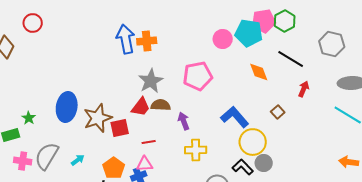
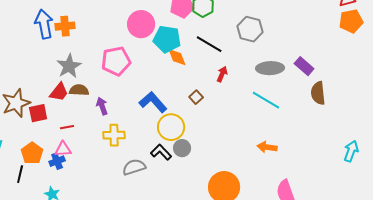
cyan pentagon: (249, 33) -> (167, 39), moved
pink circle: (223, 39) -> (141, 24), size x1.4

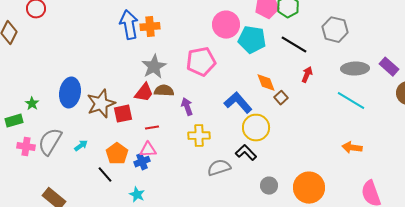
orange diamond: (177, 57) -> (266, 83), moved
gray circle: (182, 148) -> (269, 186), moved
black line: (20, 174) -> (105, 175), turned -54

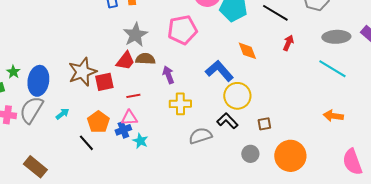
blue ellipse: (70, 93) -> (38, 81), moved
brown square: (281, 98) -> (264, 124), moved, turned 32
cyan star: (137, 195) -> (140, 141), moved

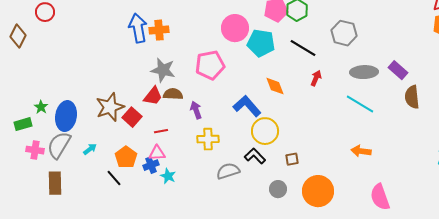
gray star: (135, 35) -> (163, 70), turned -30
red square: (104, 82) -> (132, 117), turned -36
brown rectangle: (35, 167) -> (55, 183), moved, turned 50

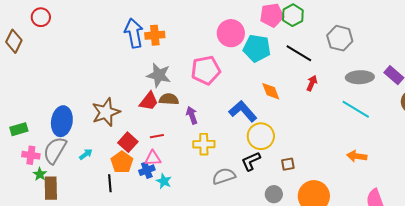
green star: (41, 107) -> (40, 174), moved
red square: (132, 117) -> (128, 142), moved
black L-shape: (255, 156) -> (251, 161), turned -70
black line: (114, 178) -> (110, 183), turned 36

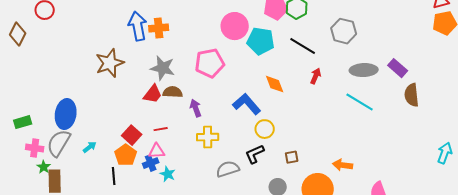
brown star: (106, 112) -> (110, 63), moved
yellow circle: (261, 136) -> (265, 129), size x0.7
orange arrow: (357, 156) -> (343, 165), moved

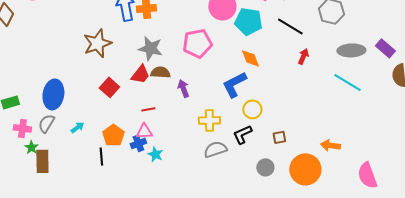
orange diamond: (275, 84) -> (250, 58), moved
blue L-shape: (247, 104) -> (234, 84), turned -76
red square: (132, 135) -> (109, 87), moved
yellow cross: (208, 137) -> (209, 120), moved
gray semicircle: (59, 143) -> (46, 123), size x0.7

